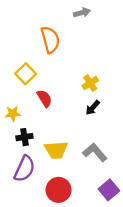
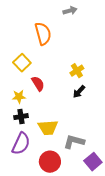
yellow star: (13, 114) -> (19, 97), moved
gray L-shape: (95, 152) -> (74, 142), moved, turned -35

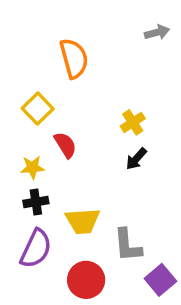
gray arrow: (70, 11) -> (157, 32), moved
gray L-shape: (74, 142) -> (128, 245), turned -110

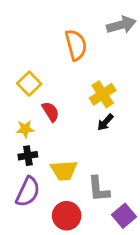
gray arrow: (157, 32) -> (121, 25), size x1.5
orange semicircle: (74, 58) -> (76, 45), moved
yellow cross: (133, 122) -> (103, 94), size x1.4

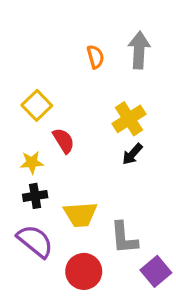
gray arrow: (121, 25) -> (139, 50), moved, turned -72
orange semicircle: (76, 45) -> (95, 57), size x0.6
purple semicircle: (28, 192) -> (35, 241), turned -76

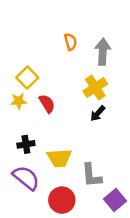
gray arrow: (139, 50) -> (103, 52), moved
yellow star: (32, 162) -> (19, 101), moved

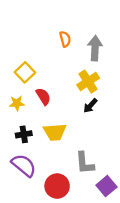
yellow star: (19, 101) -> (17, 103), moved
yellow trapezoid: (59, 158) -> (55, 132), moved

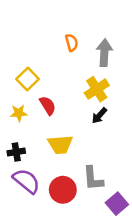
black cross: (24, 134) -> (16, 152), moved
red circle: (57, 186) -> (63, 190), moved

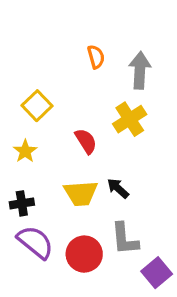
red semicircle: (48, 105) -> (86, 141), moved
yellow star: (19, 113) -> (25, 151), turned -30
black arrow: (99, 116) -> (118, 188), moved, turned 90

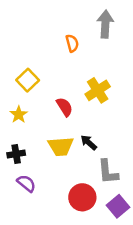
gray arrow: (140, 70) -> (105, 24), moved
gray L-shape: (125, 239) -> (108, 172), moved
purple semicircle: (35, 242) -> (26, 183), size x0.7
red circle: (84, 254) -> (82, 197), moved

